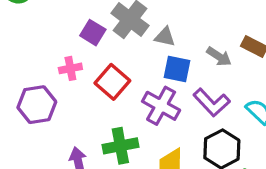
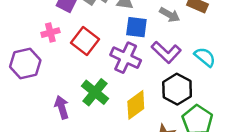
green cross: (120, 146) -> (95, 92), turned -36

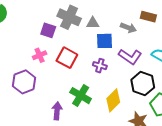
purple cross: (126, 58) -> (100, 66), size x0.6
purple arrow: (62, 107) -> (57, 111), turned 30

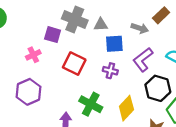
brown rectangle: (148, 17) -> (161, 15), turned -56
pink cross: (40, 55) -> (33, 55), moved
purple L-shape: (130, 57) -> (143, 60), turned 110

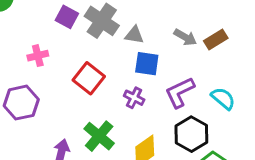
gray arrow: (140, 28) -> (185, 37), moved
purple square: (53, 35) -> (67, 17), moved

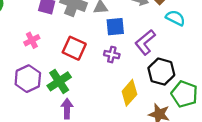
cyan semicircle: (223, 98) -> (175, 18), moved
green cross: (99, 136) -> (59, 81), moved, turned 30

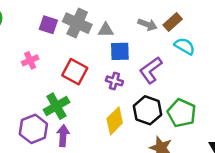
black hexagon: (161, 72) -> (148, 110), moved
purple hexagon: (28, 79) -> (33, 129), moved
yellow diamond: (129, 93) -> (115, 121), moved
green pentagon: (184, 94) -> (182, 113), moved

